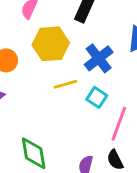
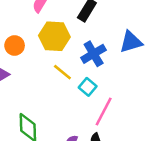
yellow line: (65, 84) -> (62, 72), turned 48

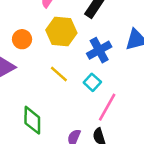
yellow line: (62, 72) -> (59, 74), moved

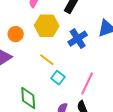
cyan square: (92, 82) -> (58, 78), moved

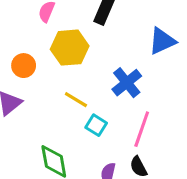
blue cross: (78, 39) -> (127, 83), moved

